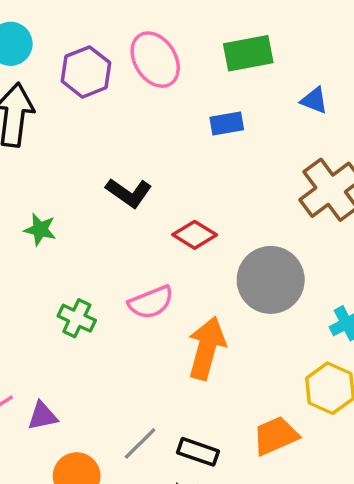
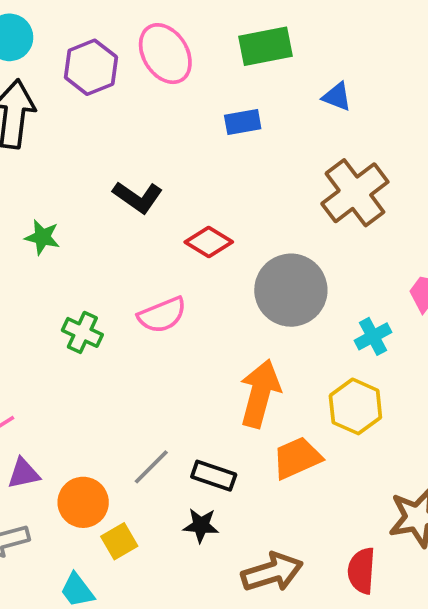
orange arrow: (207, 348) -> (260, 394), moved
purple triangle: (43, 416) -> (24, 473), moved

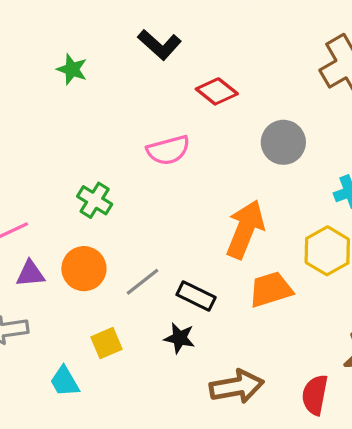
gray circle: (291, 290) -> (283, 142), size x0.7
green cross: (82, 332) -> (95, 200), moved
orange circle: (83, 502) -> (84, 269), moved

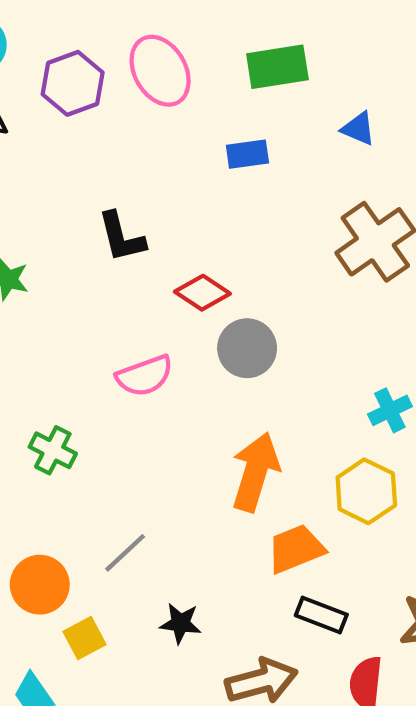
black L-shape: (160, 45) -> (121, 237), turned 39
gray circle: (283, 142) -> (247, 348), moved
orange circle: (84, 269) -> (40, 585), moved
black rectangle: (196, 296) -> (321, 615), moved

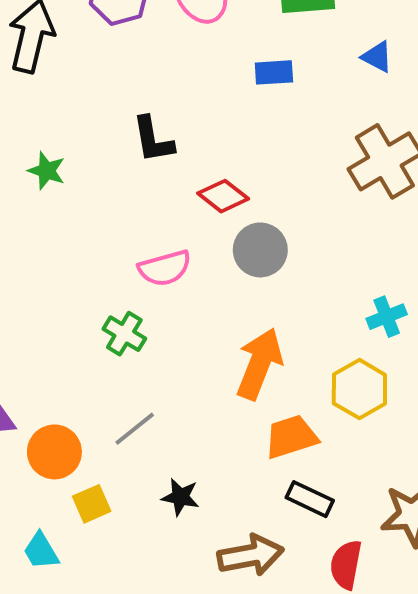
green cross: (53, 450) -> (124, 334), moved

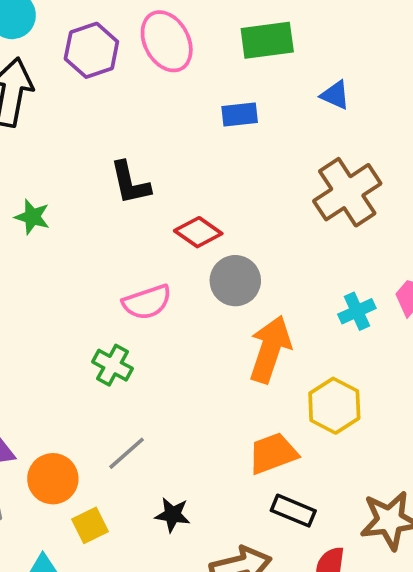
cyan cross: (387, 317) -> (357, 311), moved
orange arrow: (259, 364) -> (270, 349), moved

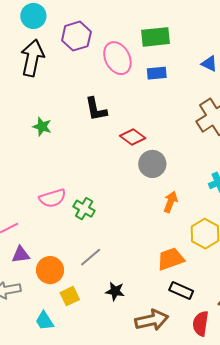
green rectangle: (267, 40) -> (156, 37), moved
pink ellipse: (167, 41) -> (117, 58), moved
pink semicircle: (147, 302) -> (53, 198), moved
orange arrow: (270, 349) -> (170, 202), size x0.6

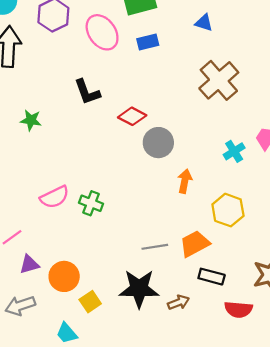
gray line: (91, 257) -> (155, 247), moved, turned 40
black star: (115, 291) -> (139, 289), size x1.8
brown arrow: (152, 320) -> (178, 302), moved, size x0.6
red semicircle: (201, 324) -> (238, 309), turned -85

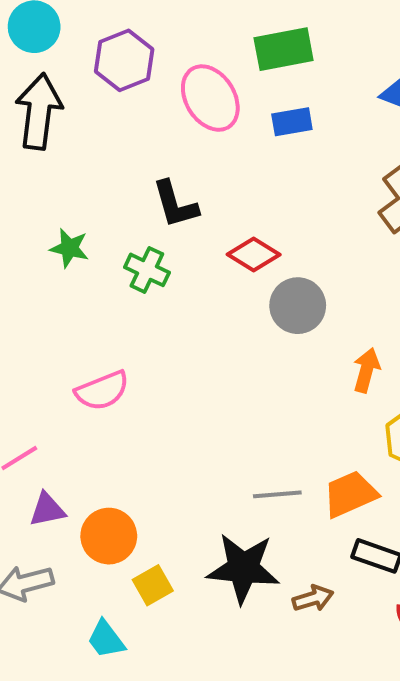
orange arrow: (185, 181) -> (366, 370), moved
green cross: (91, 203) -> (147, 270), moved

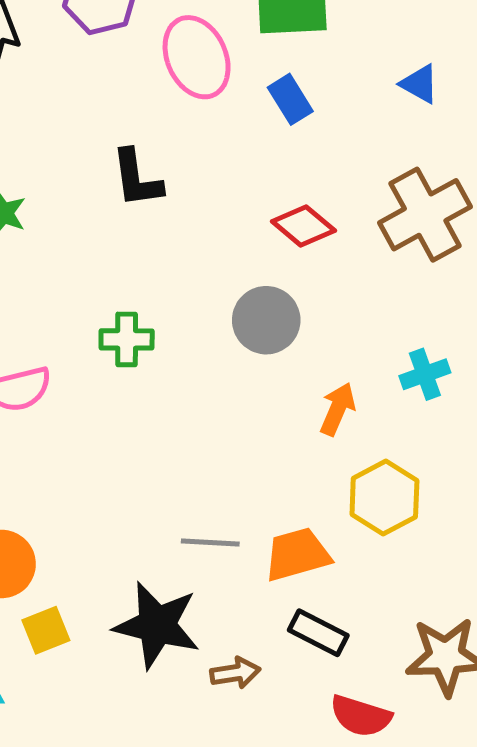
blue rectangle: (292, 122) -> (290, 99), turned 60
red diamond: (254, 254) -> (303, 226), moved
green cross: (147, 270) -> (127, 339), moved, turned -33

